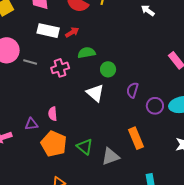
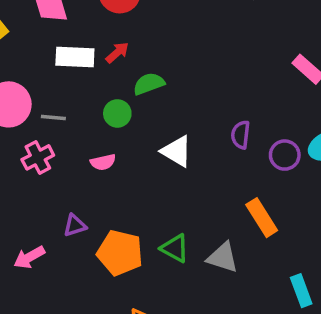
pink cross: (60, 68) -> (38, 157), moved
green circle: (108, 69) -> (117, 113), moved
pink semicircle: (53, 114) -> (103, 162), moved, turned -88
gray triangle: (110, 156) -> (223, 257), turned 48

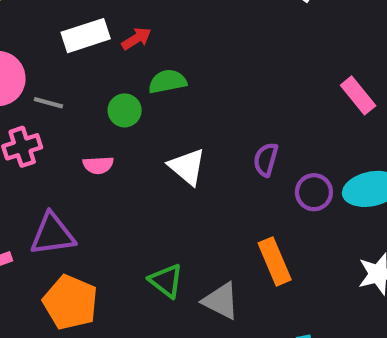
white rectangle: (75, 57) -> (86, 36), turned -30
purple triangle: (75, 225) -> (52, 234), size x1.6
orange pentagon: (120, 253) -> (70, 302), moved

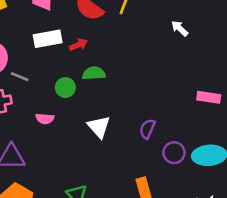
pink rectangle: (358, 95) -> (209, 97), turned -50

